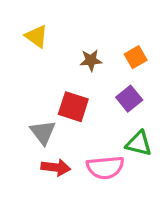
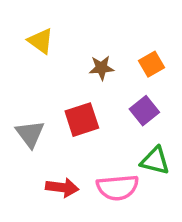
red square: (73, 107) -> (82, 120), turned -36
gray triangle: (43, 132) -> (30, 134), moved

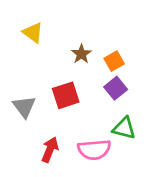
orange square: (151, 64) -> (114, 61), moved
brown star: (101, 68) -> (81, 54), turned -30
red arrow: (62, 187) -> (50, 150), turned -75

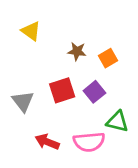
brown star: (81, 54) -> (77, 51), turned -30
purple square: (116, 88) -> (94, 92), moved
red arrow: (50, 150) -> (47, 142), turned -90

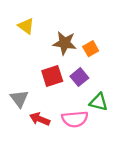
brown star: (77, 51) -> (65, 43), size x1.5
gray triangle: (23, 101) -> (19, 99), moved

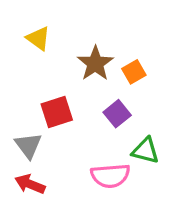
brown star: (65, 43) -> (95, 63), turned 30
red square: (52, 76) -> (57, 112), moved
red arrow: (40, 119) -> (30, 184), moved

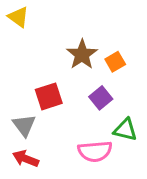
yellow triangle: (38, 38) -> (18, 17), moved

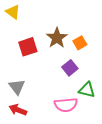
red square: (49, 96) -> (28, 47), moved

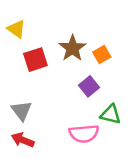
yellow triangle: (13, 12) -> (16, 29), moved

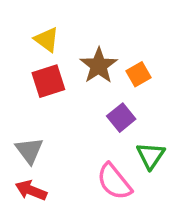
yellow triangle: (16, 29) -> (47, 40), moved
green triangle: (111, 114) -> (151, 156), turned 50
pink semicircle: (84, 134) -> (114, 182), turned 56

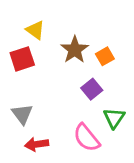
red square: (48, 81) -> (22, 59), moved
red arrow: (31, 190) -> (37, 144), moved, turned -30

